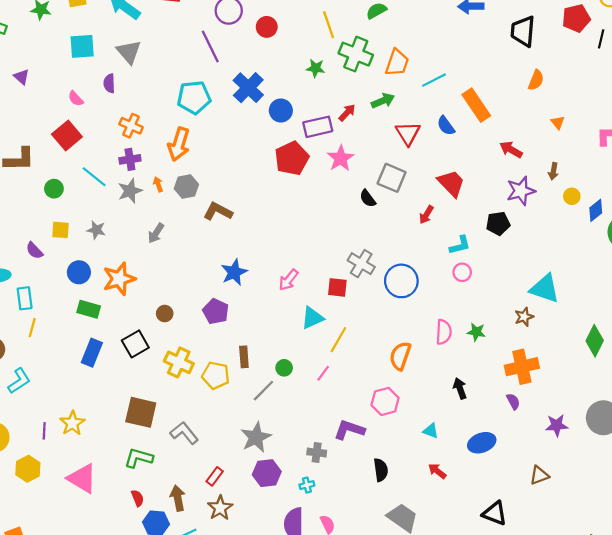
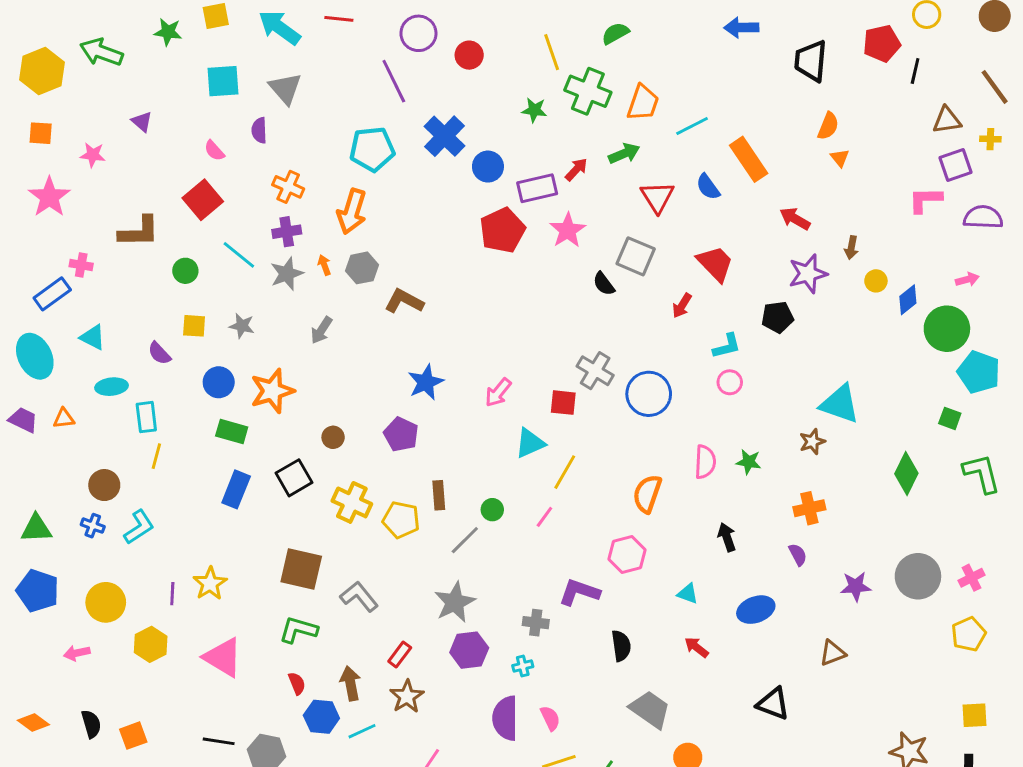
orange triangle: (558, 122) -> (840, 158), moved
orange cross: (522, 367) -> (809, 508), size x0.7

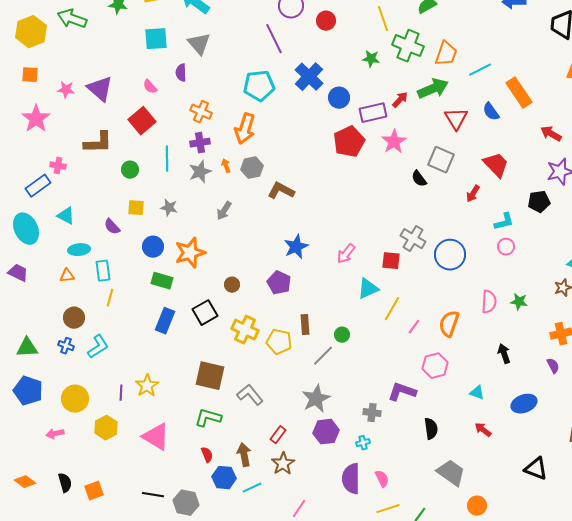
purple triangle: (142, 122) -> (100, 89), moved, size x1.8
green arrow: (624, 154) -> (433, 89), size x1.4
cyan line: (239, 255) -> (167, 159), turned 50
orange triangle: (64, 418) -> (67, 276), moved
pink line: (544, 517) -> (414, 327), moved

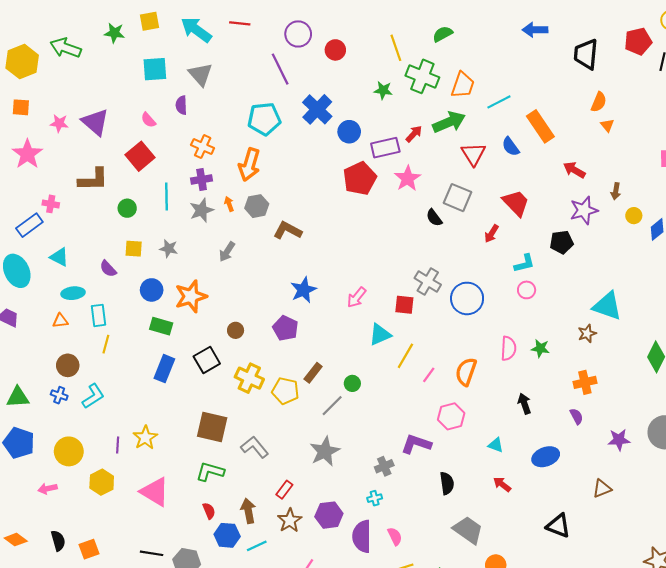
brown rectangle: (305, 325) -> (313, 373), turned 42
gray cross: (372, 413) -> (384, 466), turned -30
purple hexagon: (326, 432) -> (329, 515), moved

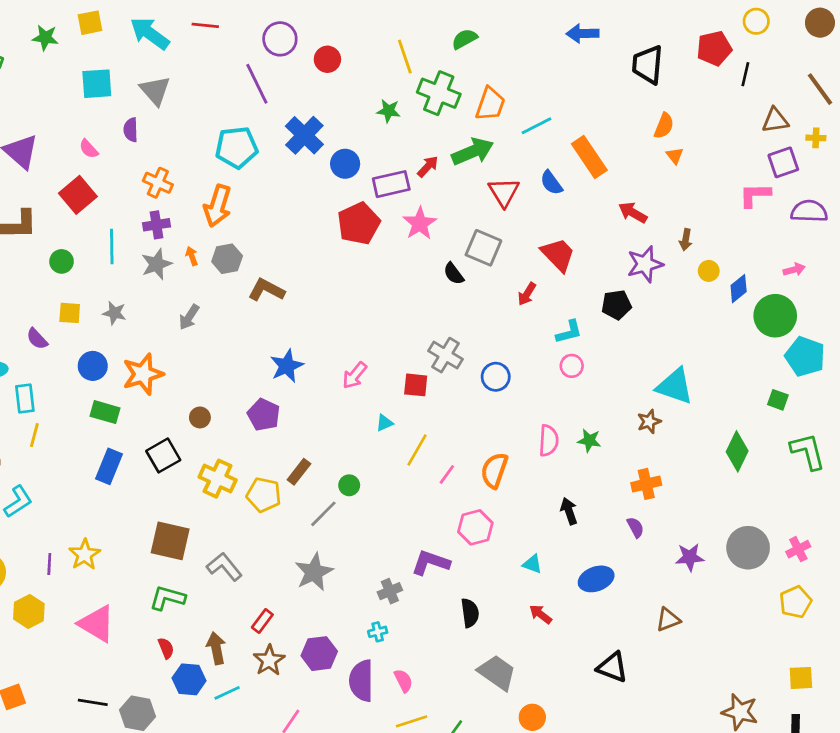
blue circle: (467, 298) -> (496, 377), size x0.7
cyan triangle: (380, 335) -> (384, 423), size x0.6

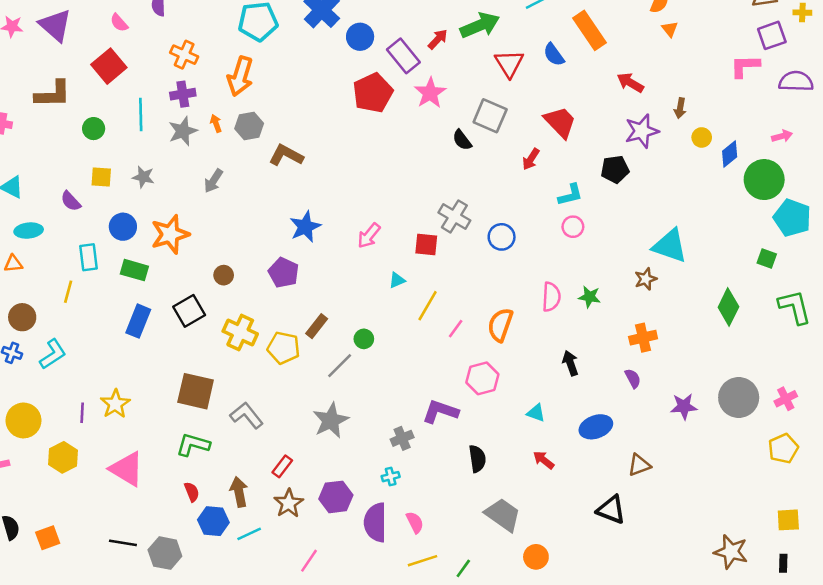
purple rectangle: (391, 184) -> (403, 56), turned 64
cyan rectangle: (25, 398) -> (88, 257), moved
brown triangle: (668, 620) -> (639, 465), moved

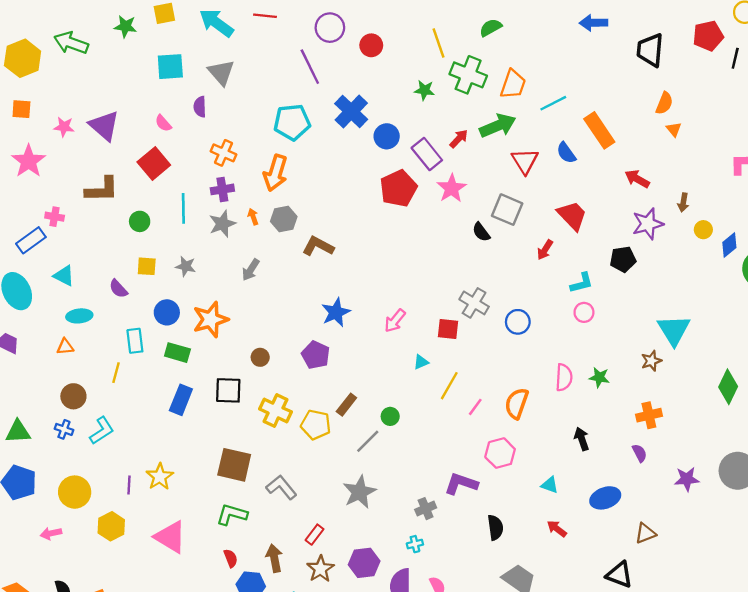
cyan triangle: (670, 246) -> (674, 330), turned 39
black square: (189, 311) -> (228, 390), turned 32

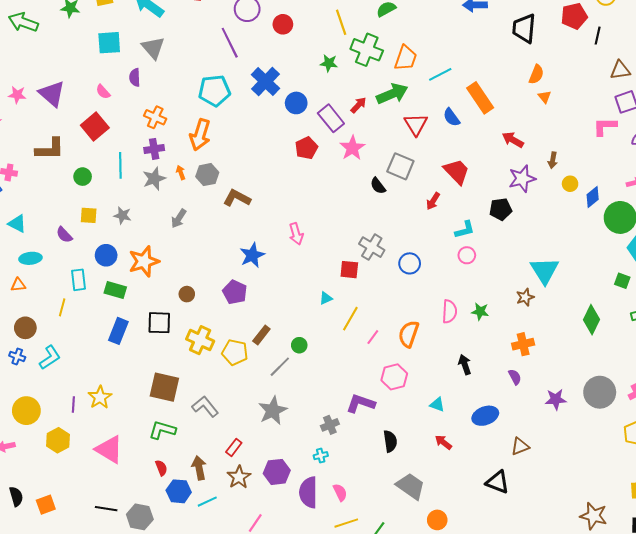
red pentagon: (398, 188) -> (306, 148), size x0.7
pink arrow: (395, 321) -> (296, 234), moved, turned -55

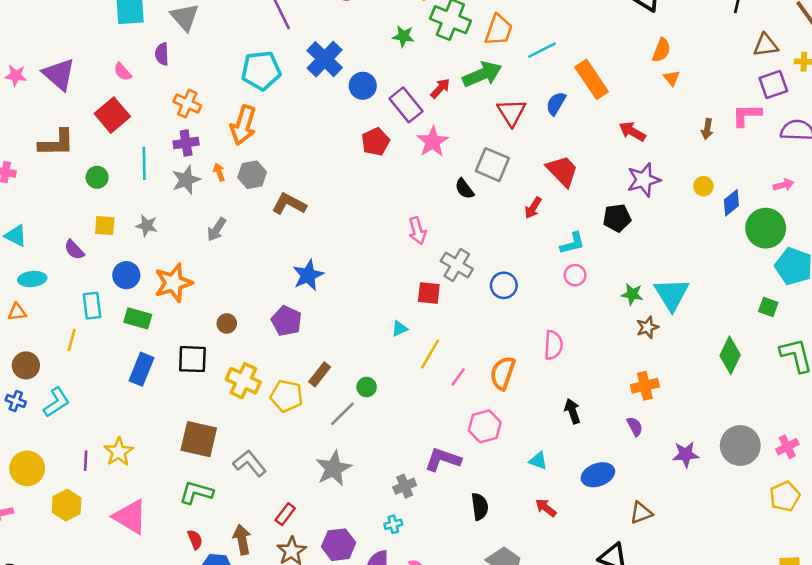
blue semicircle: (452, 117) -> (556, 104), turned 66
brown arrow: (553, 160) -> (707, 129), moved
pink arrow: (296, 234) -> (417, 231), moved
green star: (480, 311) -> (632, 294), moved

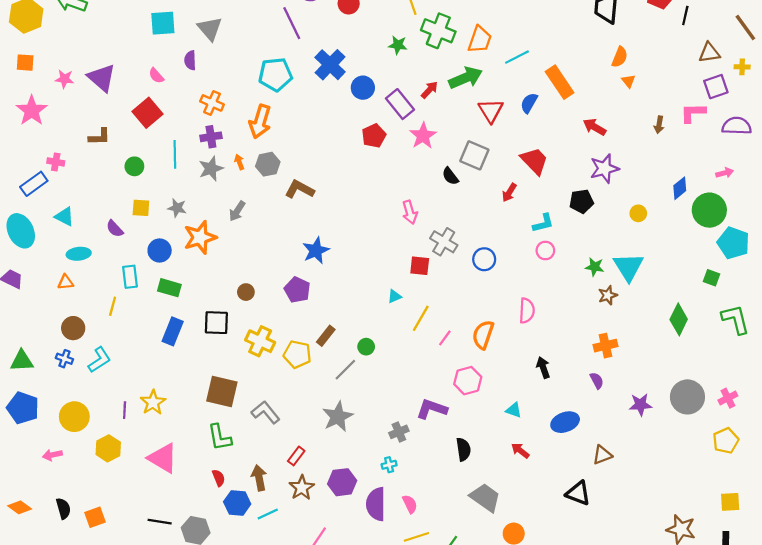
brown L-shape: (56, 143) -> (99, 137), size x0.7
yellow circle: (703, 186) -> (638, 213), moved
orange star: (173, 283) -> (200, 237), moved
green L-shape: (196, 493) -> (220, 437), turned -116

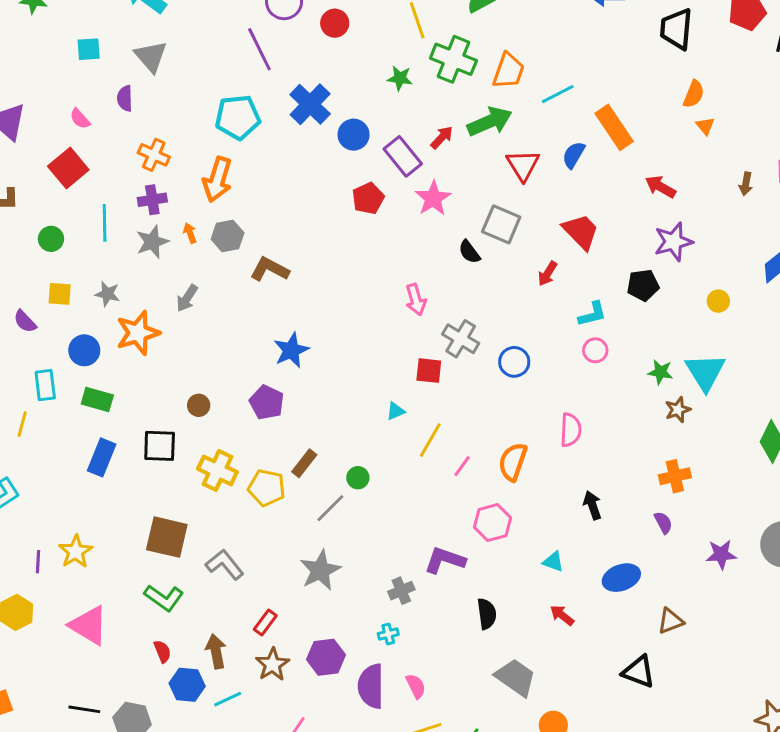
cyan square: (163, 23) -> (89, 49), size x0.7
green L-shape: (220, 437) -> (164, 598), turned -44

